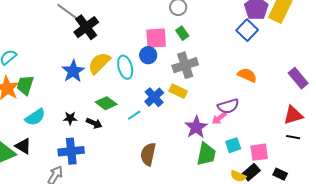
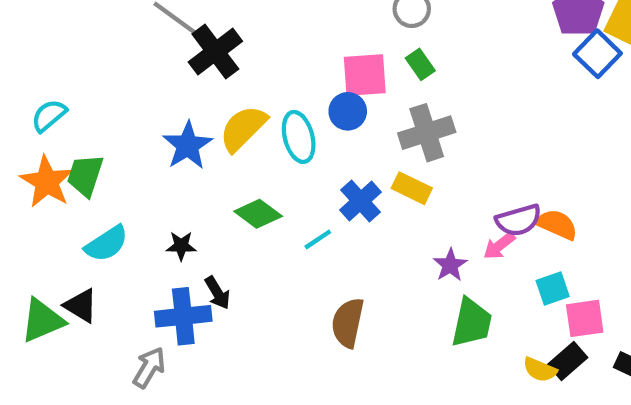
blue square: (247, 30) -> (597, 54), moved
orange semicircle: (247, 75) -> (557, 224), moved
black arrow: (94, 123) -> (217, 293), moved, turned 35
purple star: (196, 127) -> (450, 265), size x0.7
cyan square: (233, 145) -> (553, 289), moved

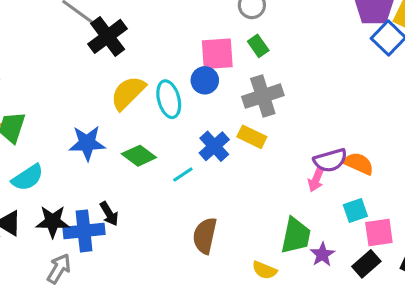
blue star: (188, 145) -> (87, 143), moved, turned 30
black star: (181, 246) -> (53, 222), moved, size x1.5
pink arrow: (499, 246) -> (316, 179), turned -30
purple star: (450, 265) -> (322, 254), moved
yellow semicircle: (540, 370) -> (264, 270), moved

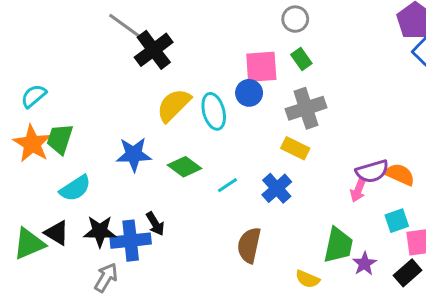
blue cross: (214, 146) -> (277, 188), moved

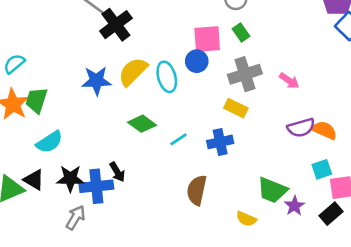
blue star: (134, 154) -> (96, 81), moved
blue cross: (277, 188) -> (220, 142), turned 30
pink arrow: (358, 190) -> (289, 81), moved, turned -78
green trapezoid: (338, 245) -> (272, 190), turned 100

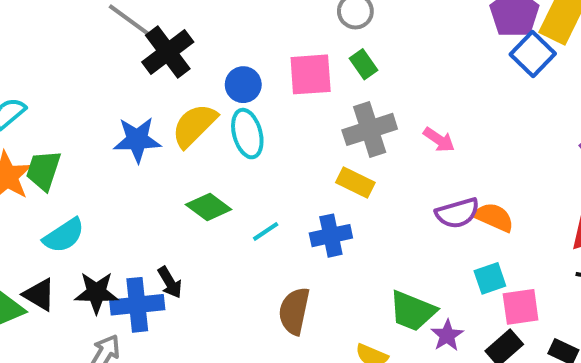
blue circle: (197, 61) -> (243, 85), moved

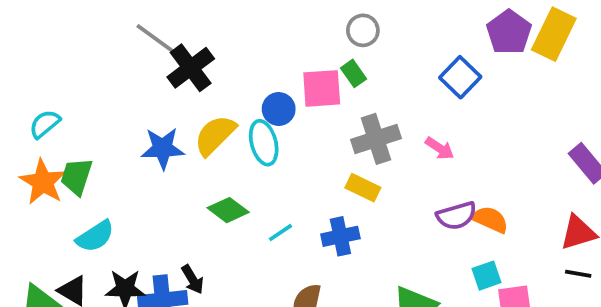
blue square: (533, 54) -> (460, 77), moved
green rectangle: (364, 64) -> (354, 73), moved
blue circle: (243, 85) -> (279, 109), moved

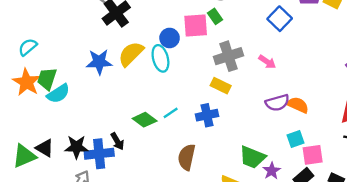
green diamond: (228, 210) -> (145, 120), moved
cyan semicircle: (95, 236) -> (58, 94), moved

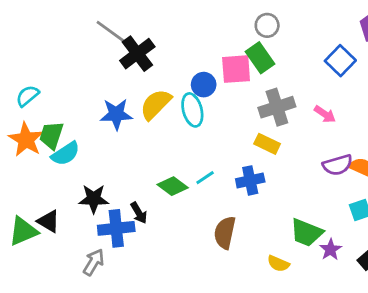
green rectangle: (215, 16) -> (260, 58), size x1.5
black star: (76, 147) -> (94, 199), moved

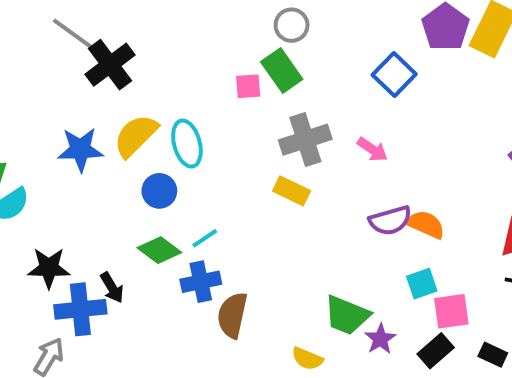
pink square: (236, 69) -> (248, 86), size x0.6
blue circle: (204, 85) -> (159, 191), moved
blue cross: (250, 180) -> (201, 282), moved

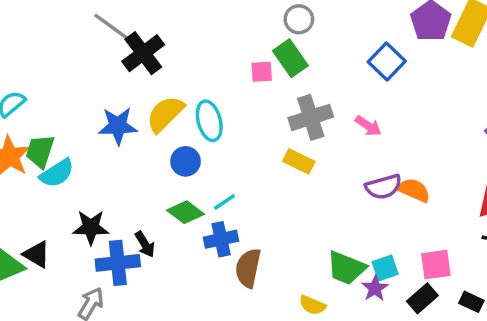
cyan square: (422, 284) -> (385, 268), moved

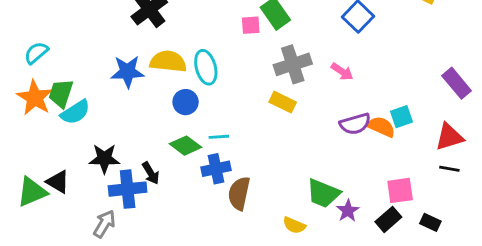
yellow semicircle: (165, 114) -> (168, 61), turned 51
cyan line: (224, 202) -> (219, 137), turned 30
cyan square: (385, 268) -> (401, 117), moved

